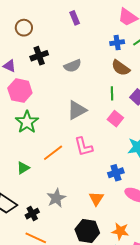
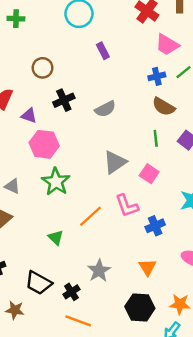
pink square: (115, 119) -> (149, 174), moved
green triangle: (23, 168) -> (56, 238), turned -40
blue cross: (116, 173) -> (155, 226), moved

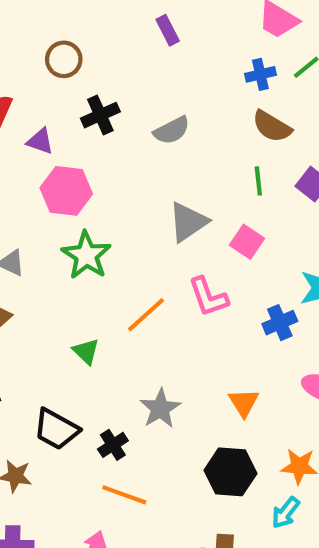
blue cross: (155, 226) -> (280, 323), moved

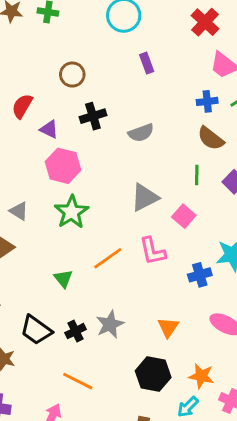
black cross: (113, 445) -> (76, 331), moved

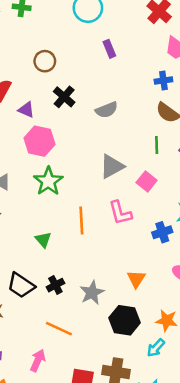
black cross: (93, 116) -> (64, 97), turned -30
orange line: (108, 258) -> (81, 220), turned -56
gray star: (110, 324) -> (92, 293), moved

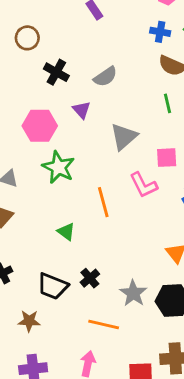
blue cross: (163, 80) -> (160, 32), turned 30
purple triangle: (26, 110) -> (82, 110), moved, turned 36
pink square: (147, 181) -> (167, 158), moved, turned -30
gray star: (92, 293) -> (133, 293), moved

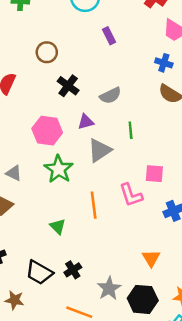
green line: (167, 103) -> (131, 130), moved
purple triangle: (82, 110) -> (86, 122), turned 49
gray triangle: (124, 137) -> (100, 150), moved

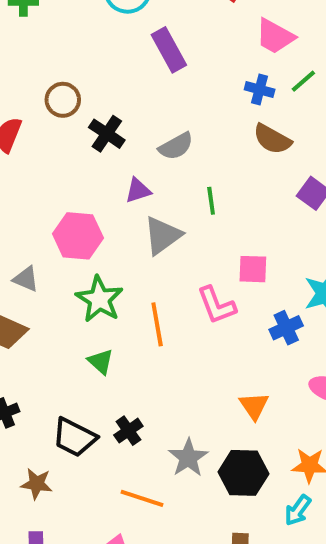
purple rectangle: (109, 36) -> (169, 50), size x1.5
brown circle: (47, 52) -> (63, 100), moved
pink hexagon: (47, 131) -> (78, 236), moved
green star: (59, 169) -> (99, 299), moved

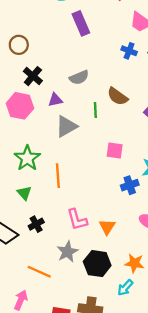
black cross: (107, 134) -> (33, 76), moved
brown semicircle: (272, 139) -> (118, 96), moved
pink hexagon: (78, 236) -> (20, 106), moved
pink L-shape: (217, 305) -> (77, 220), moved
black cross: (128, 431) -> (36, 224), moved

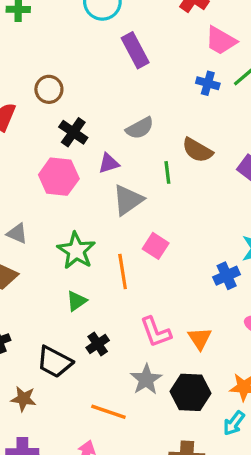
pink square: (115, 150) -> (156, 246), moved, turned 30
green triangle: (24, 193) -> (77, 301), turned 42

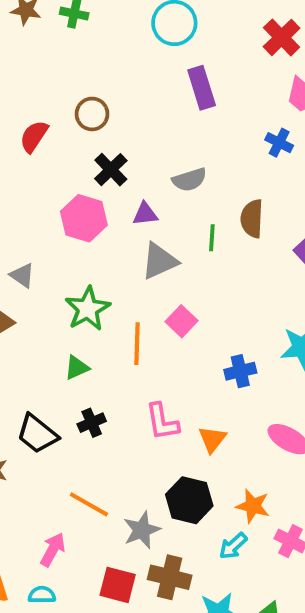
brown semicircle: (197, 150) -> (252, 219), turned 52
blue cross: (227, 276) -> (240, 371), moved
gray star: (146, 379) -> (142, 530), moved

